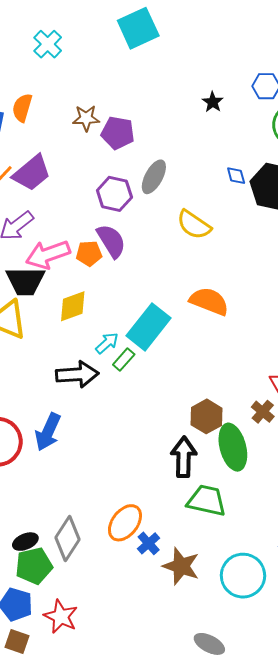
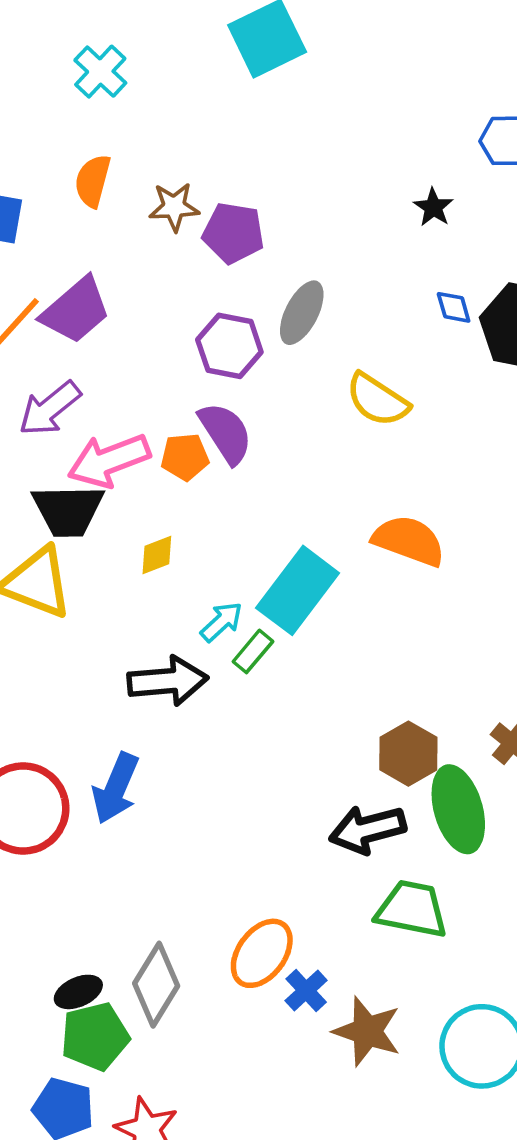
black star: (213, 102) -> (433, 207), moved
orange semicircle: (22, 108) -> (93, 181), moved
yellow diamond: (73, 306) -> (157, 555), size x0.7
black arrow: (184, 457) -> (367, 829), turned -105

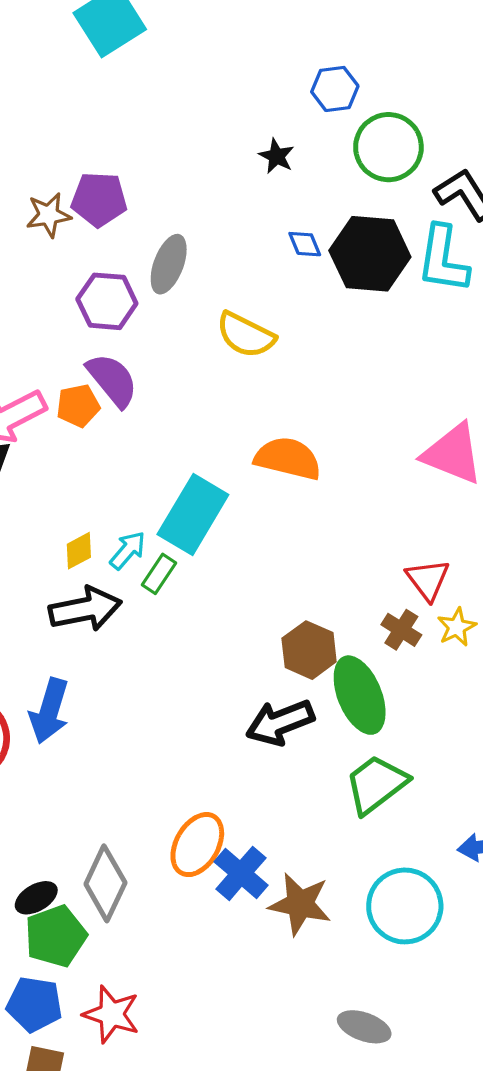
brown star: (174, 207) -> (49, 215), moved
yellow diamond: (157, 555) -> (79, 551), moved
green trapezoid: (412, 909) -> (376, 784), moved, turned -42
blue cross: (306, 990) -> (241, 873), size x1.4

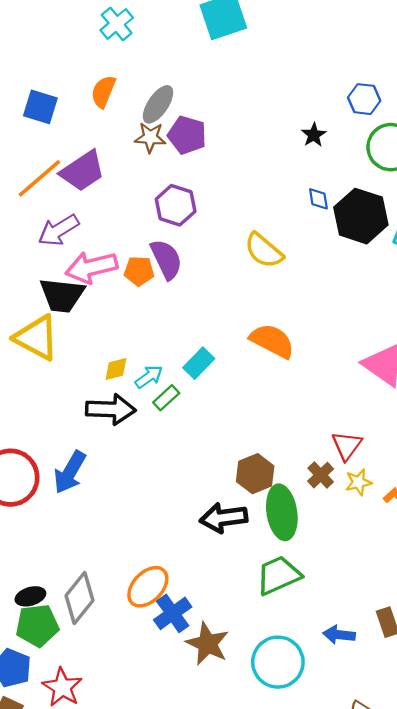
gray ellipse: (169, 264) -> (158, 104), moved
cyan rectangle: (193, 514) -> (199, 363), size x0.6

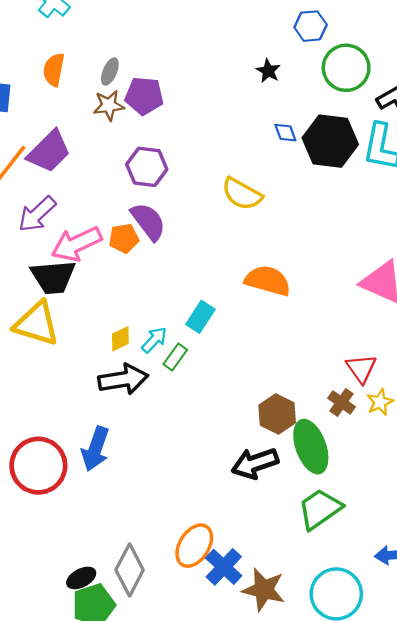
gray ellipse: (158, 104) -> (110, 72), size x0.7

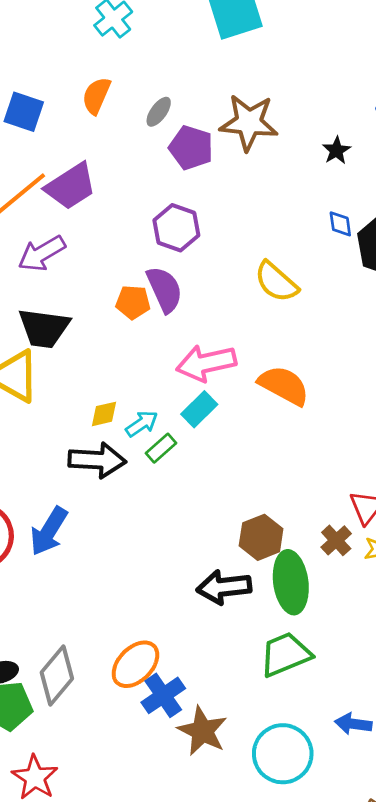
brown star: (109, 105) -> (249, 122), moved, size x1.6
pink arrow: (76, 244) -> (206, 363), moved

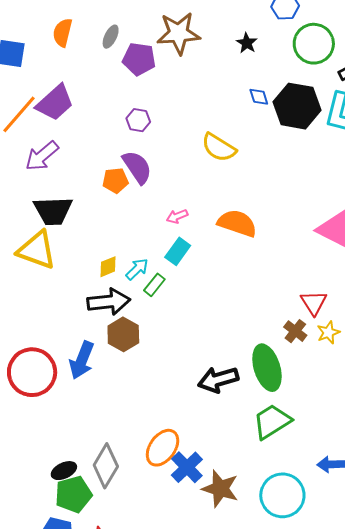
purple hexagon: (176, 228) -> (138, 120), size x0.7
pink arrow: (206, 363) -> (177, 216), size x0.5
brown hexagon: (261, 537) -> (123, 334), moved

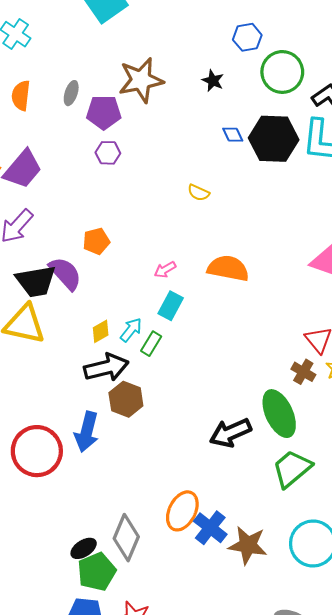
purple hexagon: (138, 120) -> (108, 153), moved
yellow semicircle: (219, 148) -> (199, 193), size x0.6
purple semicircle: (137, 167) -> (65, 273), moved

